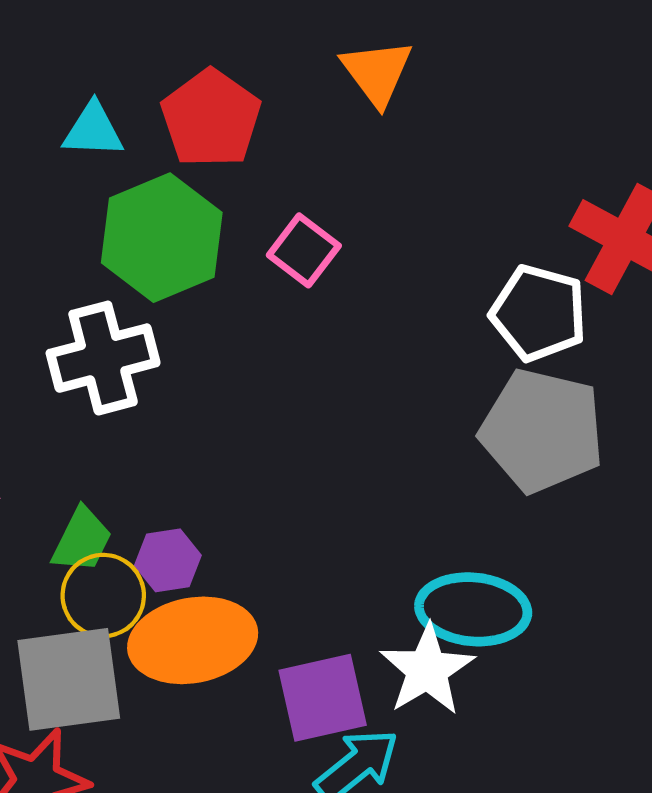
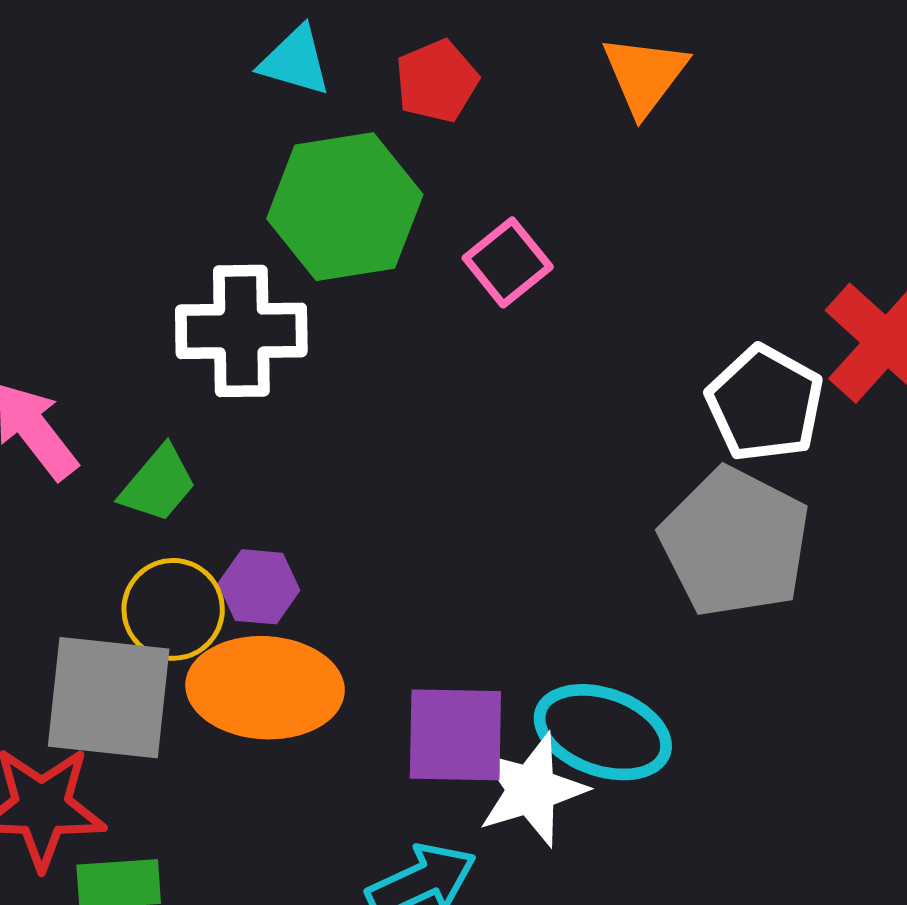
red pentagon: (211, 118) -> (437, 81), size x0.7
green trapezoid: (82, 540) -> (158, 484), moved
purple square: (323, 698) -> (455, 735), moved

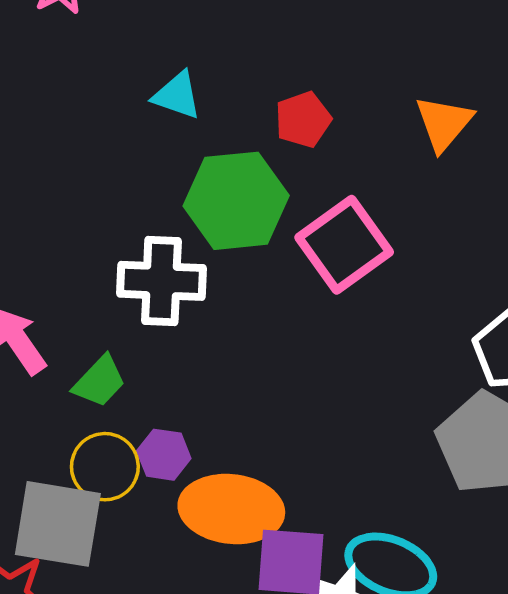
cyan triangle: (295, 61) -> (177, 95), moved
pink square: (508, 262) -> (344, 245), size x1.6
orange ellipse: (265, 688) -> (231, 509), moved

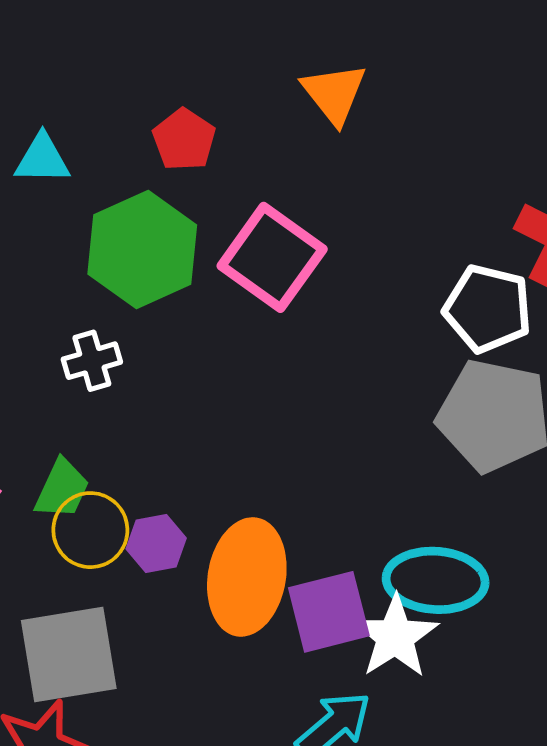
white cross: (161, 281) -> (92, 361), size x0.6
yellow circle: (105, 467) -> (90, 530), moved
orange ellipse: (231, 509) -> (247, 577), turned -68

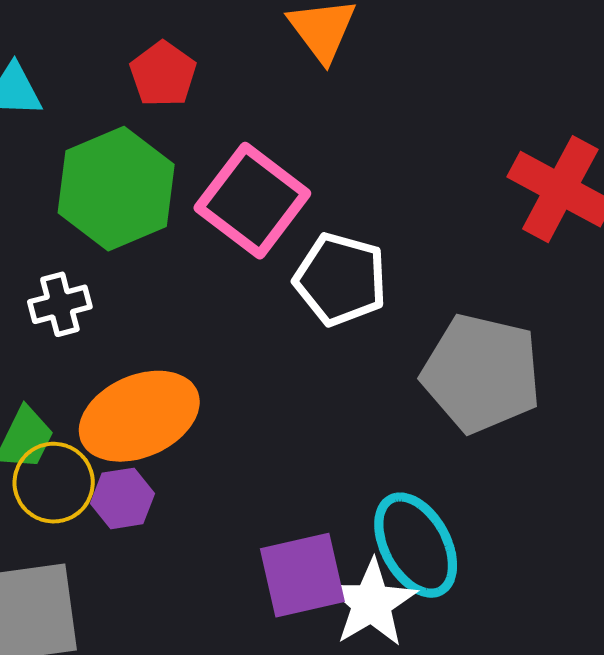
white pentagon: (488, 309) -> (341, 279), moved
orange ellipse: (247, 577) -> (139, 416), moved, turned 55
cyan ellipse: (436, 580) -> (416, 545), turned 56

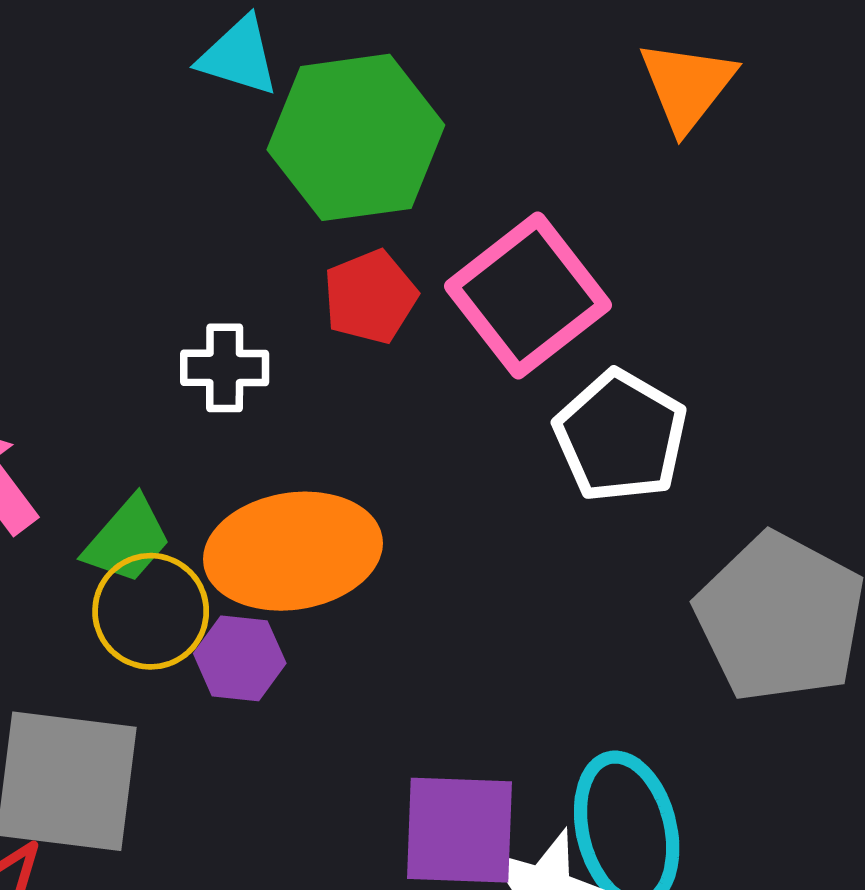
red pentagon: (163, 74) -> (370, 297), moved
green hexagon: (116, 189) -> (356, 137), moved

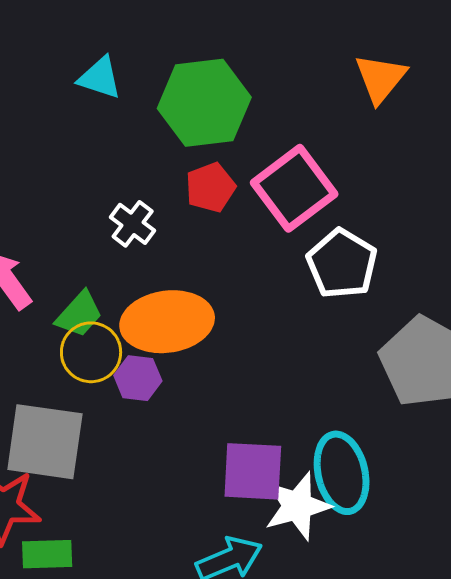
cyan triangle: (239, 56) -> (100, 78), moved
white cross: (225, 368) -> (133, 224), turned 36

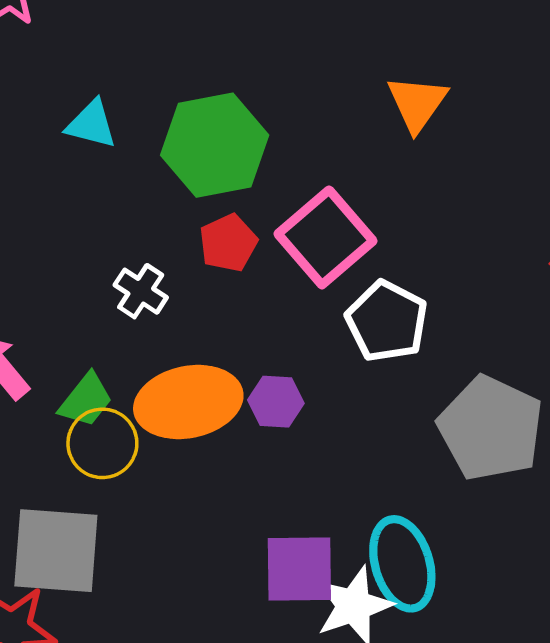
purple hexagon: (138, 378) -> (276, 402), moved

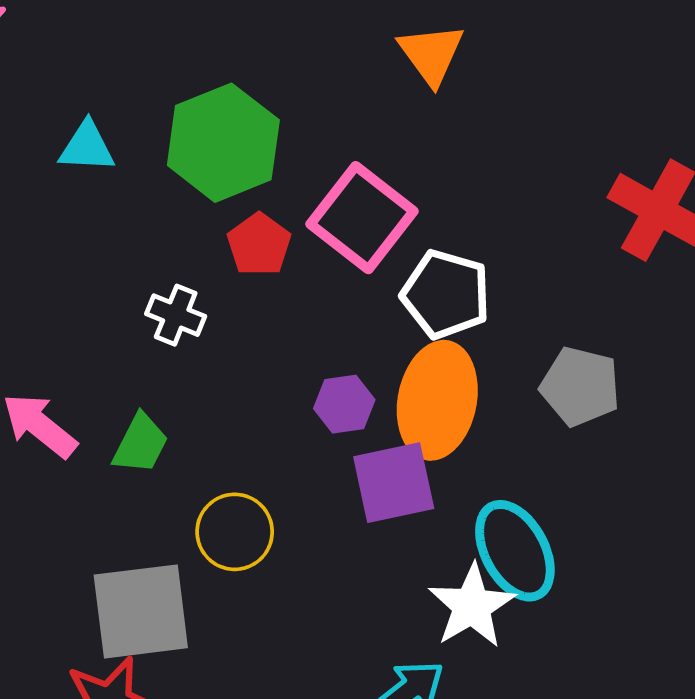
orange ellipse: (188, 402) -> (437, 400), moved, turned -56
gray pentagon: (491, 428) -> (580, 386), size x0.7
yellow circle: (102, 443) -> (235, 532), moved
purple square: (299, 569) -> (394, 483), moved

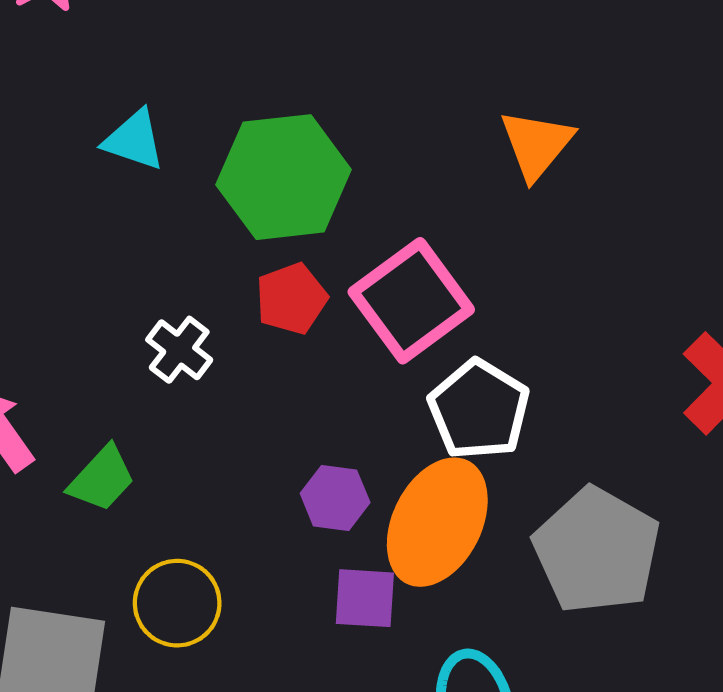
gray pentagon: (580, 386) -> (597, 551), size x1.4
purple square: (394, 483) -> (365, 598), size x0.7

